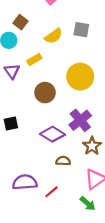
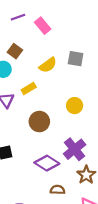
yellow circle: (80, 77) -> (75, 106), size x0.6

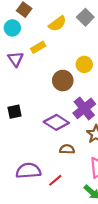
gray square: (76, 59) -> (85, 17), turned 35
brown circle: (39, 122) -> (63, 81), moved

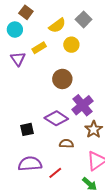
yellow circle: (84, 64) -> (71, 45), moved
black square: (14, 112) -> (27, 129), moved

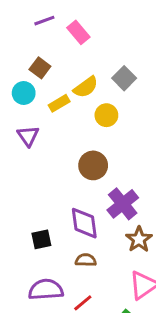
yellow rectangle: (39, 48) -> (59, 103), moved
purple diamond: (56, 118) -> (84, 223), turned 50
brown semicircle: (66, 144) -> (86, 260), moved

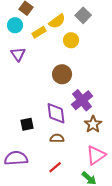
purple semicircle: (46, 290) -> (16, 158), moved

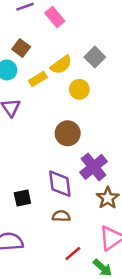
red line: (55, 167) -> (73, 254), moved

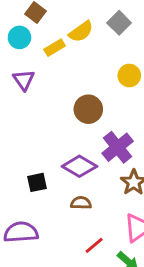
yellow circle: (79, 89) -> (129, 76), moved
purple diamond: (60, 184) -> (79, 166), turned -52

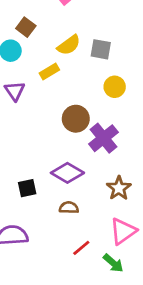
gray square: (119, 23) -> (101, 49), moved, turned -35
yellow rectangle: (55, 48) -> (49, 72), moved
purple cross: (118, 147) -> (104, 138), moved

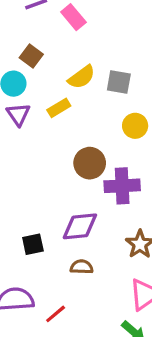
purple triangle: (15, 91) -> (18, 114), moved
purple cross: (104, 138) -> (122, 186), turned 36
purple diamond: (67, 173) -> (80, 226), turned -36
red line: (81, 248) -> (56, 314), moved

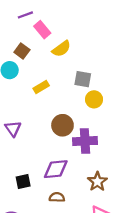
pink rectangle: (73, 17) -> (42, 30), moved
yellow semicircle: (82, 77) -> (61, 49), moved
gray square: (119, 82) -> (83, 79), moved
purple triangle: (18, 114) -> (13, 129), moved

